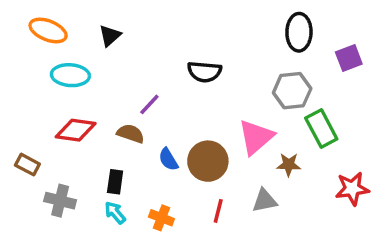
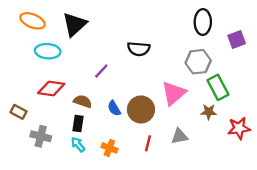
black triangle: (110, 36) -> (74, 24), size x1.6
brown semicircle: (131, 134) -> (83, 101), moved
brown star: (289, 165) -> (209, 112), moved

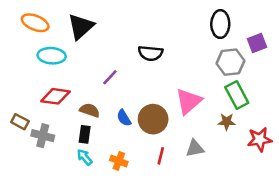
gray hexagon: (198, 62) -> (230, 62), moved
gray cross: (41, 136) -> (43, 136), moved

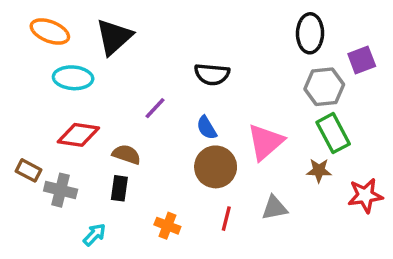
blue semicircle: (124, 118) -> (207, 128), moved
cyan arrow: (85, 157) -> (94, 235), moved, turned 84

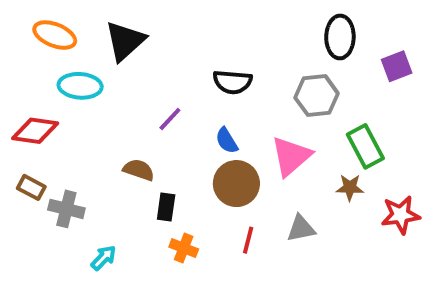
gray hexagon: (324, 87) -> (317, 96), moved
red diamond: (78, 135) -> (35, 131), moved
black rectangle: (119, 188) -> (166, 207), moved

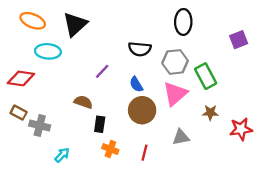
black ellipse: (340, 37) -> (183, 22), moved
gray hexagon: (317, 96) -> (175, 62), moved
green rectangle: (365, 146) -> (206, 76), moved
red line: (248, 240) -> (144, 153), moved

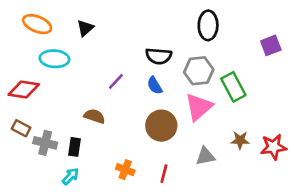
black triangle: (75, 24) -> (85, 28), size x0.6
blue semicircle: (136, 84) -> (155, 85), moved
brown star: (210, 113) -> (240, 140), moved
black rectangle: (100, 124) -> (74, 147), moved

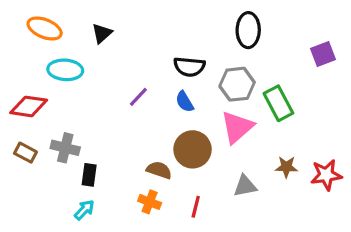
brown semicircle: (95, 116) -> (159, 170), moved
gray cross: (45, 143) -> (65, 148), moved

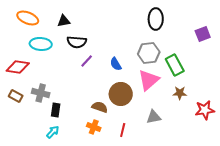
black triangle: (102, 33) -> (64, 21), turned 32
black semicircle: (189, 67) -> (77, 42), moved
brown star: (286, 167) -> (180, 93), moved

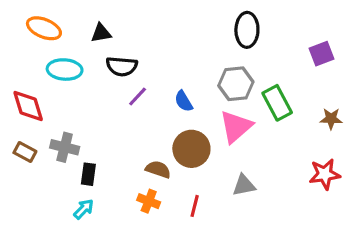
red diamond: (18, 67) -> (28, 106), turned 65
brown star: (180, 93) -> (331, 119), moved

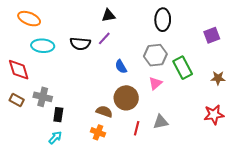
black triangle: (101, 33) -> (108, 15), moved
purple line: (138, 96) -> (104, 38), moved
pink triangle: (236, 127) -> (155, 83), size x0.6
red line: (195, 206) -> (137, 128), moved

